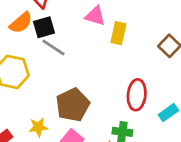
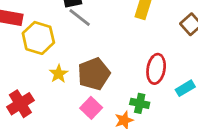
yellow star: (38, 127) -> (59, 74), moved, turned -30

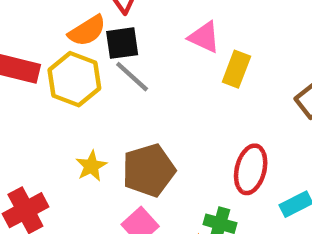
yellow hexagon: (38, 38) -> (74, 79), moved

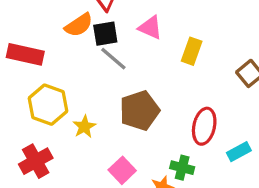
pink triangle: (204, 37) -> (150, 27), moved
yellow hexagon: (74, 79) -> (48, 105), moved
brown pentagon: (149, 170) -> (139, 111), moved

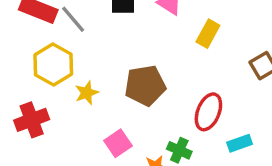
gray line: (113, 59) -> (73, 19), moved

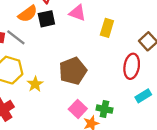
red ellipse: (208, 112) -> (132, 66), moved
pink square: (118, 143) -> (78, 109), moved

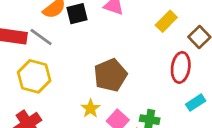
yellow rectangle: (107, 28) -> (166, 21), moved, turned 30
yellow star: (35, 84) -> (91, 108), moved

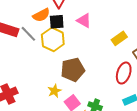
yellow hexagon: (34, 76) -> (53, 39), moved

